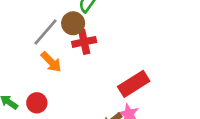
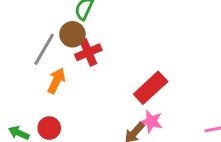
orange arrow: (51, 62) -> (56, 81), turned -100

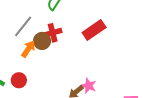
brown circle: (72, 34) -> (42, 41), moved
red rectangle: (151, 88) -> (94, 30), moved

